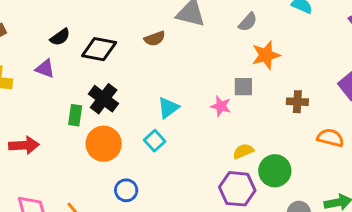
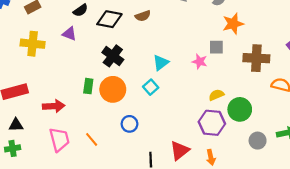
brown semicircle: (155, 39) -> (143, 16), moved
brown cross: (297, 102) -> (256, 58), size x1.6
green rectangle: (75, 115) -> (88, 86), moved
red arrow: (24, 145) -> (54, 106), moved

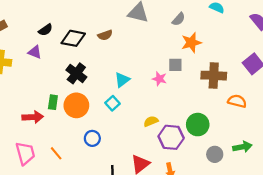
yellow semicircle: (216, 95) -> (151, 121), moved
red arrow: (54, 106) -> (33, 117), moved

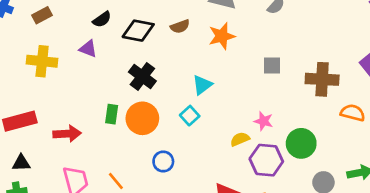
orange star: (191, 43) -> (222, 36), moved
pink star: (159, 79) -> (264, 121), moved
red arrow: (33, 117) -> (67, 134), moved

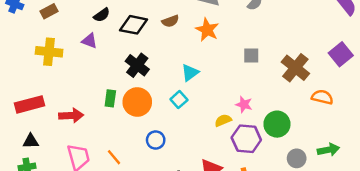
orange star: (222, 36) -> (207, 30), turned -30
brown cross: (322, 79) -> (295, 68), turned 36

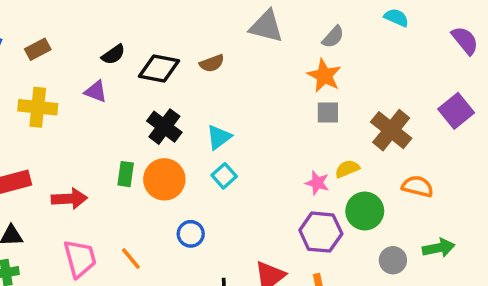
orange star: (207, 30) -> (324, 76), moved
cyan triangle: (190, 73) -> (219, 137), moved
orange semicircle: (322, 97) -> (418, 186), moved
yellow semicircle: (223, 120) -> (347, 169), moved

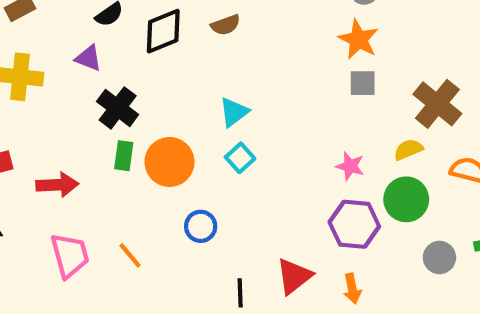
black diamond: (159, 69) -> (163, 31), turned -33
black cross: (164, 127) -> (118, 108), moved
yellow semicircle: (347, 169) -> (408, 150), moved

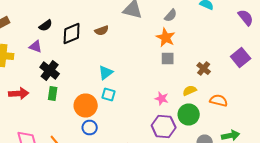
brown cross: (437, 104) -> (204, 68), size x0.6
cyan square: (240, 158) -> (109, 94), turned -32
orange circle: (169, 162) -> (86, 106), moved
red arrow: (57, 185) -> (19, 94), moved

